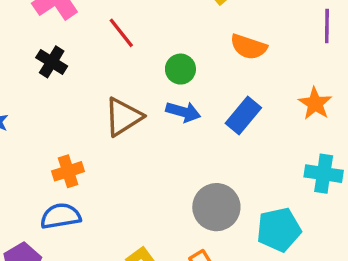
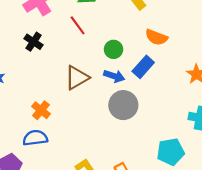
blue rectangle: (243, 116) -> (143, 67), moved
orange cross: (68, 171) -> (41, 110), turned -36
gray circle: (216, 207) -> (123, 105), moved

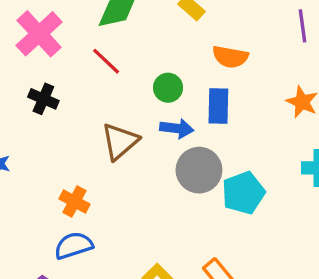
blue rectangle: (143, 67) -> (218, 106), turned -30
cyan pentagon: (171, 152) -> (243, 193), moved

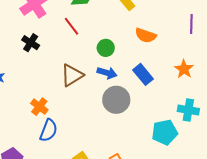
blue rectangle: (218, 106) -> (143, 74), moved, turned -50
cyan pentagon: (243, 193) -> (165, 132), moved
blue semicircle: (74, 246) -> (49, 130), moved, turned 120

